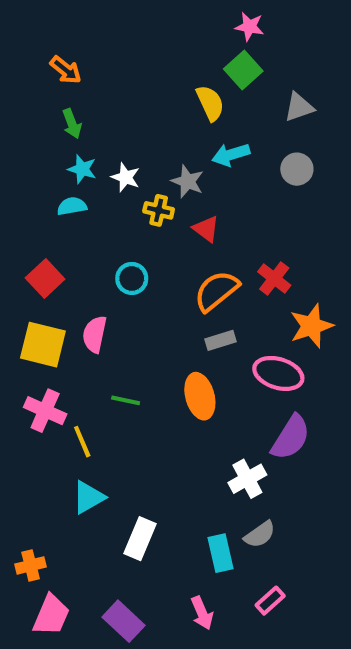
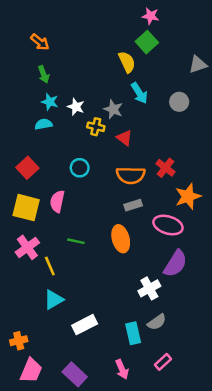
gray triangle: (299, 107) -> (198, 64), moved
cyan arrow: (231, 155) -> (139, 93), turned -105
orange semicircle: (216, 291) -> (131, 175), turned -140
pink cross: (45, 411) -> (27, 247), turned 30
white rectangle: (140, 539) -> (85, 325), turned 40

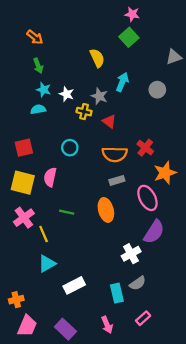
yellow semicircle: (127, 62) -> (97, 58), moved
cyan arrow: (139, 93) -> (122, 82), turned -126
red square: (27, 168) -> (24, 148), turned 30
pink ellipse: (168, 225) -> (147, 198), turned 45

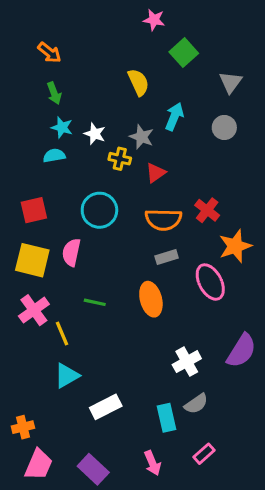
pink star: (132, 14) -> (154, 20), moved
gray triangle: (174, 57) -> (231, 82), moved, turned -35
red triangle: (109, 121) -> (156, 173), turned 48
cyan circle: (70, 148) -> (99, 210), size x1.5
purple semicircle: (154, 232) -> (241, 351), moved

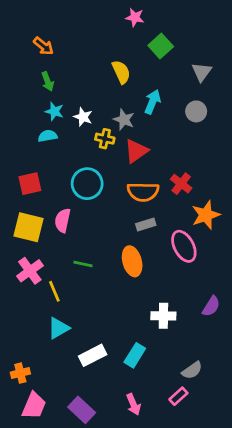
red triangle: (156, 173) -> (136, 151), size x1.4
purple semicircle: (241, 351) -> (211, 306), size x0.7
white cross: (187, 362) -> (163, 316), turned 30
gray semicircle: (196, 404) -> (192, 370), moved
cyan rectangle: (167, 418) -> (135, 355), moved, turned 45

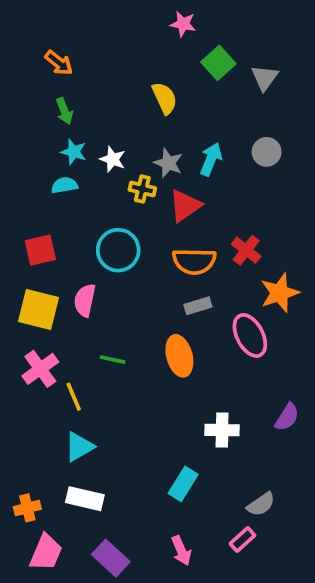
gray triangle: (202, 72) -> (265, 78), moved
cyan arrow: (153, 102) -> (211, 159), moved
white rectangle: (93, 355) -> (85, 499), moved, turned 40

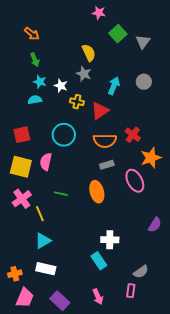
gray star: (168, 163) -> (84, 74), moved
white cross: (222, 430) -> (110, 240), moved
cyan rectangle: (183, 484) -> (99, 261), turned -66
pink rectangle: (242, 539) -> (131, 291), turned -40

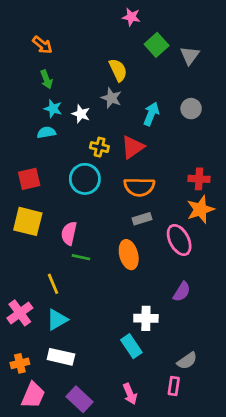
yellow cross: (77, 102) -> (99, 147), moved
red cross: (133, 135) -> (199, 179), moved, turned -35
pink semicircle: (46, 162) -> (69, 233), moved
pink cross: (22, 199) -> (20, 313), moved
purple semicircle: (155, 225) -> (182, 292), moved

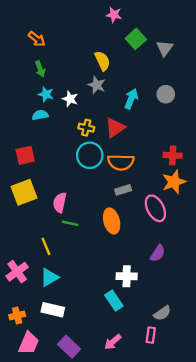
cyan circle: (85, 179) -> (90, 155), moved
yellow square: (28, 221) -> (24, 192), turned -35
pink arrow: (130, 394) -> (113, 342), turned 72

